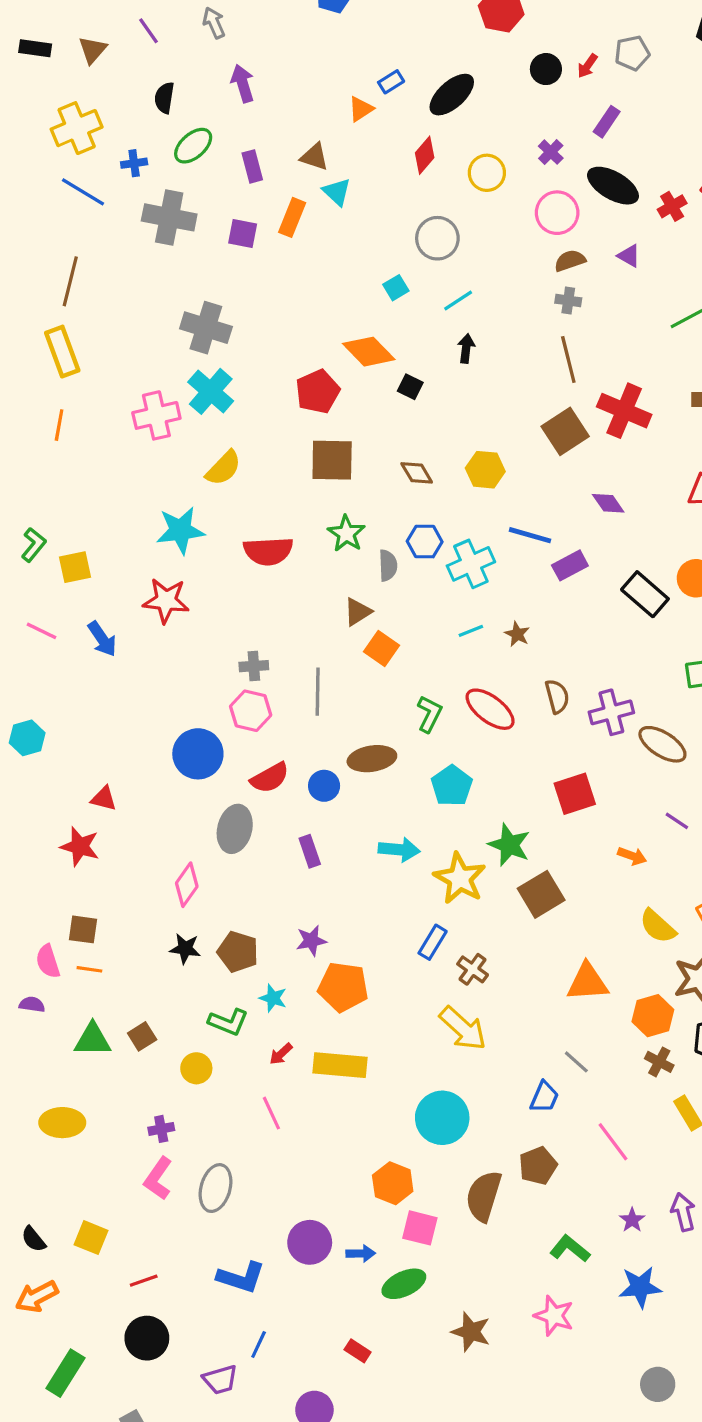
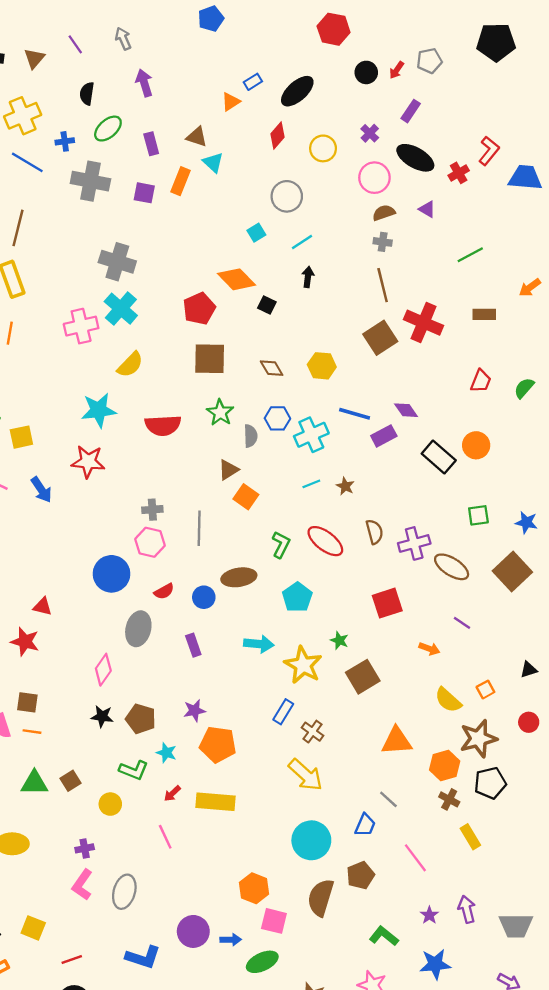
purple diamond: (608, 503) -> (406, 410), moved
red semicircle: (270, 778) -> (164, 591), size x0.7
green star: (509, 845) -> (339, 640), size x0.6
cyan circle: (442, 1118) -> (311, 840), moved

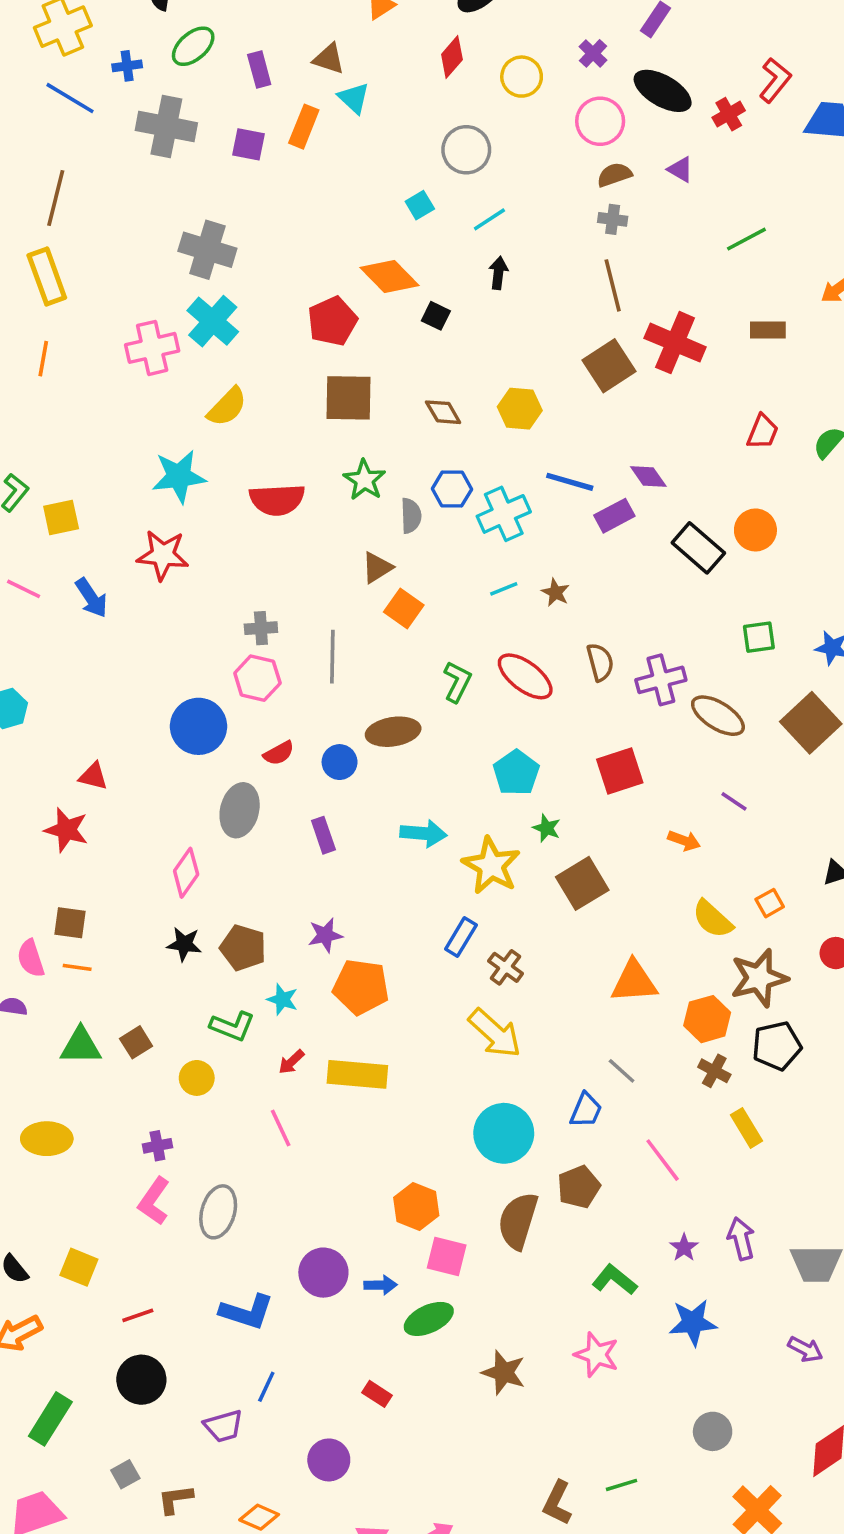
cyan pentagon: (297, 597) -> (516, 773), moved

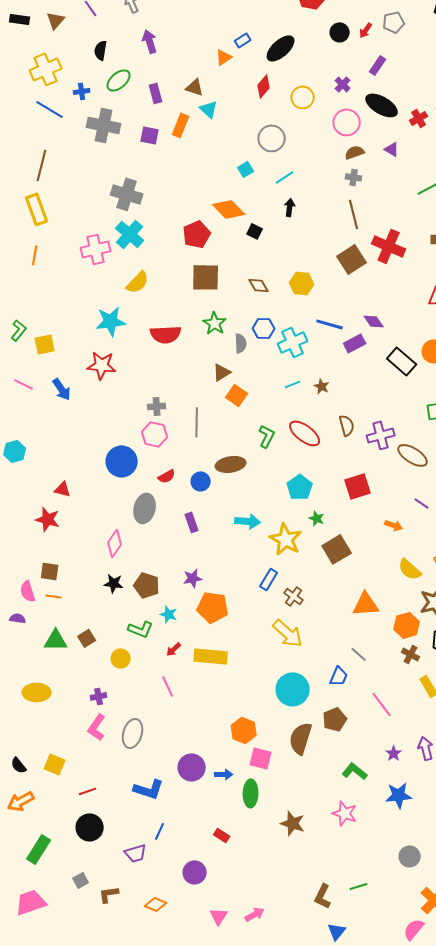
green ellipse: (429, 1319) -> (251, 793), turned -64

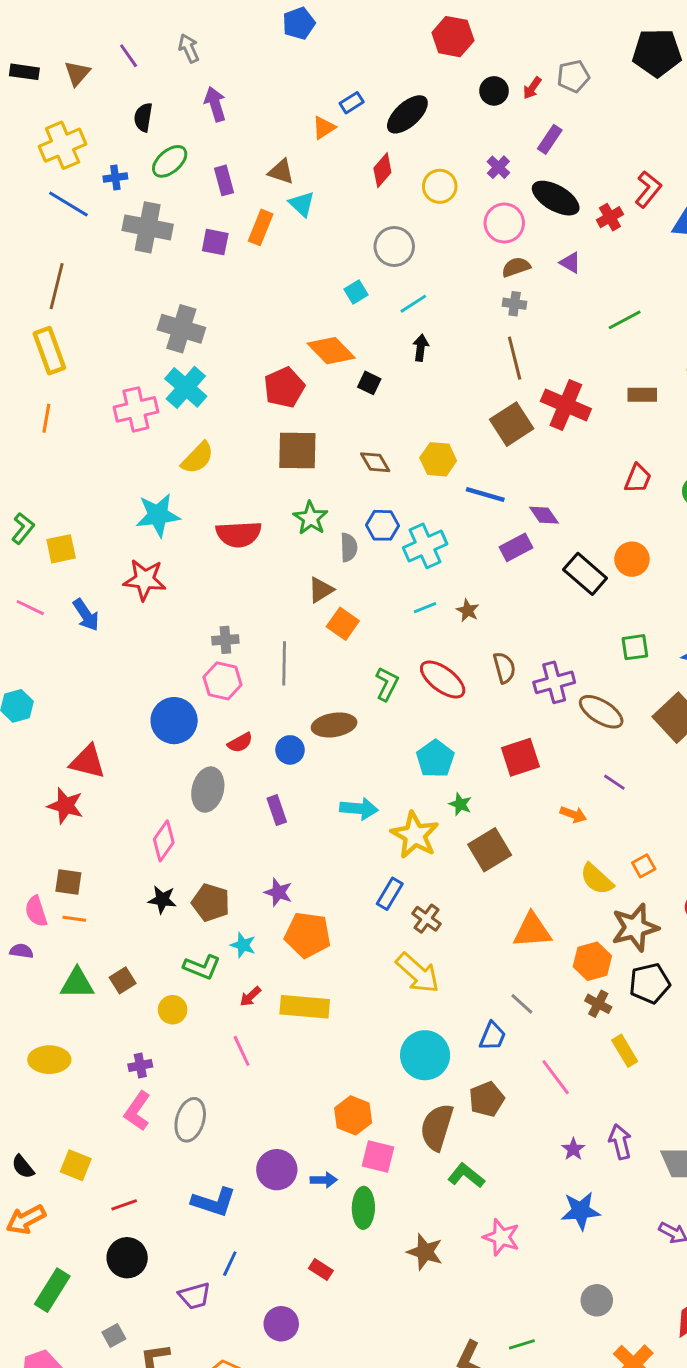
blue line: (330, 324) -> (485, 495), moved
red triangle: (63, 489) -> (87, 762), size x1.5
purple star: (193, 578) -> (278, 892), turned 30
green L-shape: (355, 771) -> (466, 1176), moved

